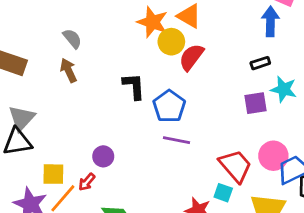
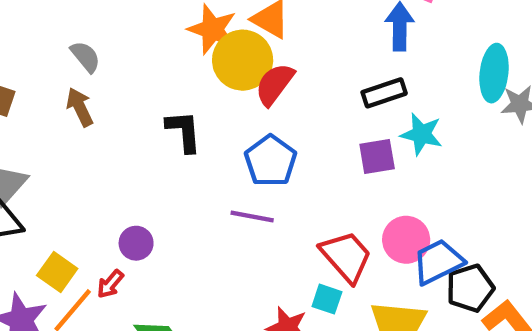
yellow circle: (171, 42) -> (243, 60), size x1.4
black rectangle: (260, 63) -> (384, 93), size x1.4
blue pentagon: (169, 106) -> (271, 161), moved
yellow square: (53, 174) -> (57, 272), turned 35

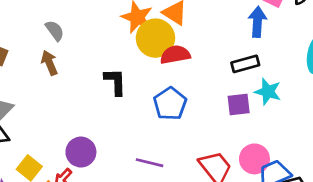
red semicircle: (275, 84) -> (175, 55), turned 40
purple line: (252, 216) -> (150, 163), moved
purple circle: (136, 243) -> (81, 152), size x1.4

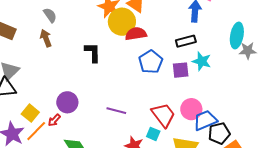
blue pentagon: (170, 104) -> (151, 62), moved

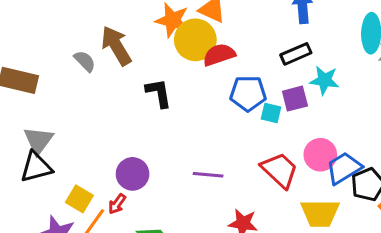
gray semicircle: (50, 15) -> (85, 61), moved
brown arrow: (46, 38) -> (116, 46), moved, size x1.5
blue pentagon: (151, 62) -> (248, 93), turned -30
cyan square: (153, 134) -> (271, 113), moved

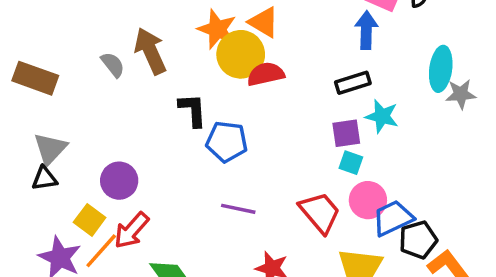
blue pentagon: (248, 93) -> (227, 142), moved
cyan square: (271, 113) -> (351, 163), moved
black triangle: (36, 167) -> (44, 178), size x0.7
purple circle: (133, 174) -> (119, 181), moved
red arrow: (117, 204) -> (132, 230), size x1.6

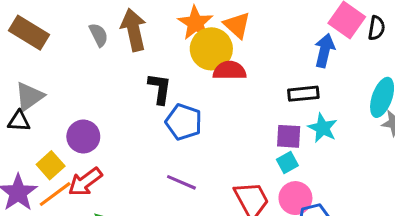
cyan square: (351, 163) -> (287, 163), turned 30

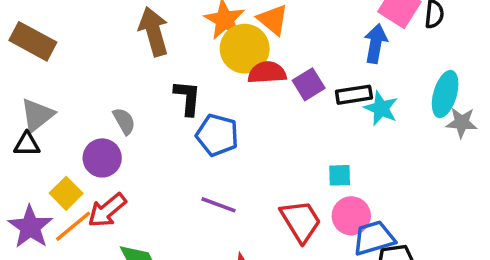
gray semicircle: (99, 35) -> (124, 121), moved
cyan star: (323, 128) -> (381, 108), moved
purple square: (289, 136) -> (309, 84), moved, turned -32
cyan square: (287, 163) -> (340, 175), turned 30

